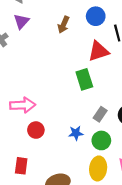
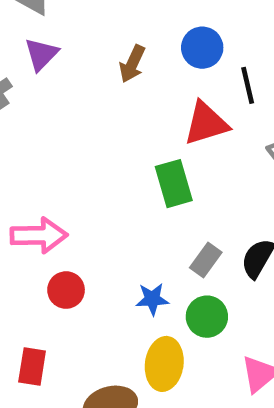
yellow ellipse: (98, 168) -> (164, 364), moved

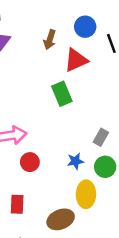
red triangle: (206, 123) -> (76, 60), moved
green rectangle: (174, 184) -> (62, 94), moved

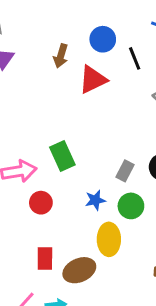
green rectangle: (62, 94) -> (62, 156), moved
red rectangle: (17, 204) -> (45, 258), moved

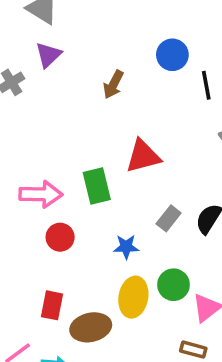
brown arrow: (61, 56) -> (113, 84), moved
red triangle: (93, 79) -> (143, 156), moved
green circle: (131, 206) -> (174, 285), moved

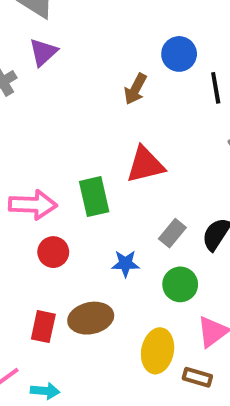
brown arrow: (113, 84) -> (135, 89), moved
green circle: (174, 285) -> (180, 284), moved
yellow ellipse: (133, 297) -> (158, 351), moved
brown ellipse: (91, 327) -> (91, 318), moved

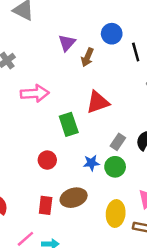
purple triangle: (43, 52) -> (67, 43), moved
pink arrow: (33, 205) -> (35, 93), moved
green circle: (180, 284) -> (115, 167), moved

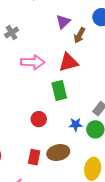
red triangle: (98, 102) -> (68, 62), moved

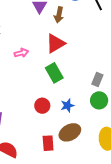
pink arrow: (33, 62) -> (21, 53), size x0.6
blue star: (76, 124) -> (67, 105), moved

